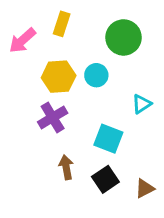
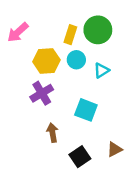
yellow rectangle: (62, 24) -> (70, 35), moved
cyan triangle: (142, 104) -> (101, 71), moved
black square: (105, 179) -> (80, 157), moved

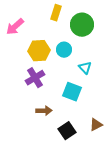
yellow rectangle: (70, 35) -> (56, 13), moved
cyan triangle: (101, 71) -> (85, 68), moved, turned -40
brown arrow: (52, 133) -> (44, 111), turned 98

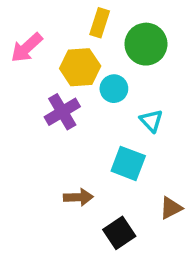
yellow hexagon: (39, 51) -> (80, 67), moved
purple cross: (35, 78) -> (62, 112), moved
brown triangle: (96, 125) -> (171, 208), moved

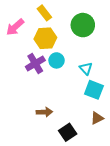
yellow rectangle: (100, 23) -> (44, 13), moved, turned -56
cyan circle: (114, 89) -> (57, 60), moved
cyan square: (128, 163) -> (94, 90), moved

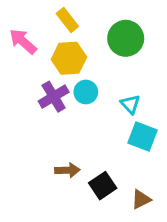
pink arrow: (15, 27) -> (23, 41), turned 84
brown triangle: (97, 118) -> (141, 199), moved
black square: (68, 132) -> (103, 186), moved

